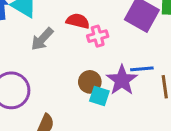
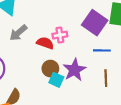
red semicircle: (78, 21) -> (45, 43), moved
blue line: (142, 69) -> (102, 50), moved

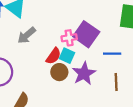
purple square: (95, 23) -> (86, 34), moved
red semicircle: (45, 43) -> (53, 56), moved, turned 105
cyan square: (56, 80) -> (67, 56), moved

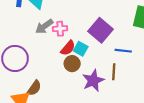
pink cross: (69, 38) -> (60, 29), moved
purple star: (84, 73) -> (93, 81), moved
brown line: (116, 82) -> (114, 72), moved

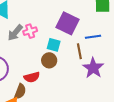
red semicircle: (68, 48) -> (32, 77), moved, turned 49
brown line: (114, 72) -> (79, 51), moved
purple star: (93, 81) -> (93, 68), moved

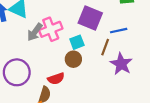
pink cross: (30, 31) -> (51, 29), size x1.5
cyan square: (54, 45) -> (77, 42), turned -32
brown line: (79, 51) -> (105, 47), turned 35

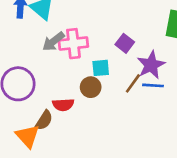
purple square: (90, 18) -> (125, 43), size x0.6
blue line: (119, 31) -> (153, 85), moved
purple star: (121, 64) -> (151, 65), moved

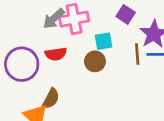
brown line: (133, 83) -> (137, 54), turned -35
red semicircle: (63, 105) -> (56, 54), moved

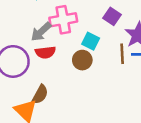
gray arrow: (54, 19) -> (41, 32), moved
cyan square: (103, 41) -> (91, 41), turned 36

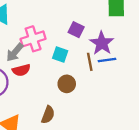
brown circle: (82, 60) -> (67, 84), moved
brown semicircle: (40, 94) -> (48, 115), moved

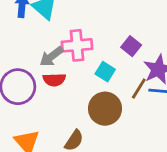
brown line: (90, 62) -> (139, 88), turned 30
brown circle: (67, 84) -> (105, 109), size x1.5

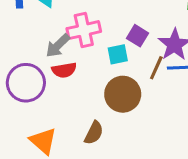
purple square: (131, 46) -> (138, 36), moved
cyan square: (105, 72) -> (118, 54), turned -36

